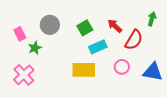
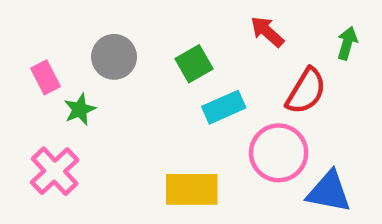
red arrow: (115, 26) -> (267, 32), moved
pink circle: (122, 67) -> (279, 153), size x1.6
yellow rectangle: (84, 70) -> (192, 189), moved
blue triangle: (153, 72) -> (329, 192), moved

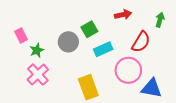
red arrow: (267, 32) -> (123, 15), turned 126
gray circle: (114, 57) -> (68, 42), moved
pink cross: (55, 171) -> (38, 75), moved
yellow rectangle: (192, 189) -> (88, 87), turned 70

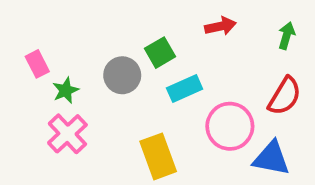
red semicircle: (141, 42) -> (285, 96), moved

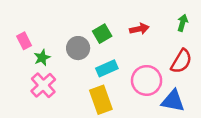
red arrow: (220, 26) -> (139, 29), moved
cyan rectangle: (185, 88) -> (107, 68), moved

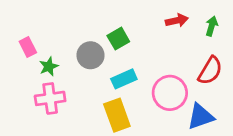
red arrow: (139, 29) -> (177, 20), moved
pink cross: (43, 85) -> (50, 98), turned 35
blue triangle: (173, 101) -> (200, 117), turned -30

